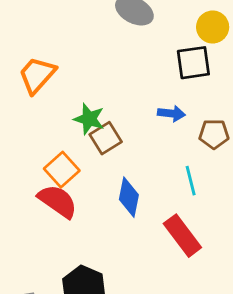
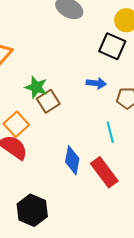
black square: (193, 63) -> (112, 46), turned 32
blue diamond: (129, 197) -> (72, 160), moved

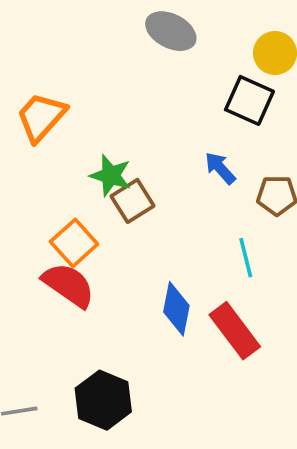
blue arrow: (96, 83) -> (220, 168), turned -138

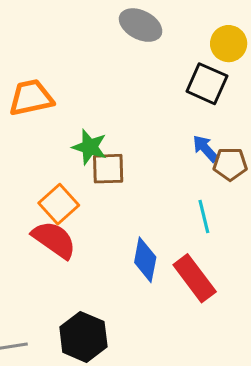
orange trapezoid: (41, 117) -> (31, 98), turned 36
blue arrow: (220, 168) -> (205, 149), moved
brown square: (132, 201) -> (108, 169), turned 30

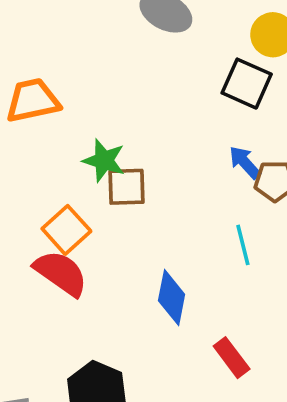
red rectangle: (195, 278) -> (232, 358), moved, size x0.7

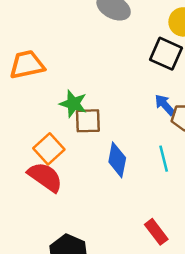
blue diamond: (172, 298) -> (117, 160), moved

